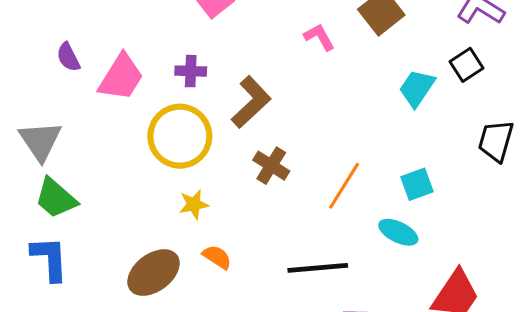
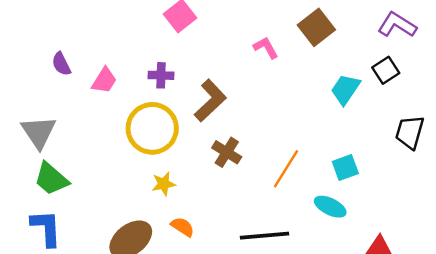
pink trapezoid: (121, 77) -> (104, 80), size x0.7

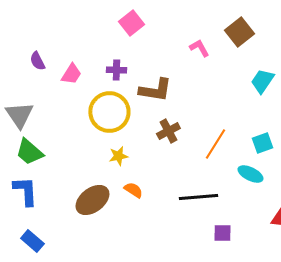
brown L-shape: (210, 101) -> (155, 90), turned 52
brown cross: (227, 152) -> (168, 131), turned 30

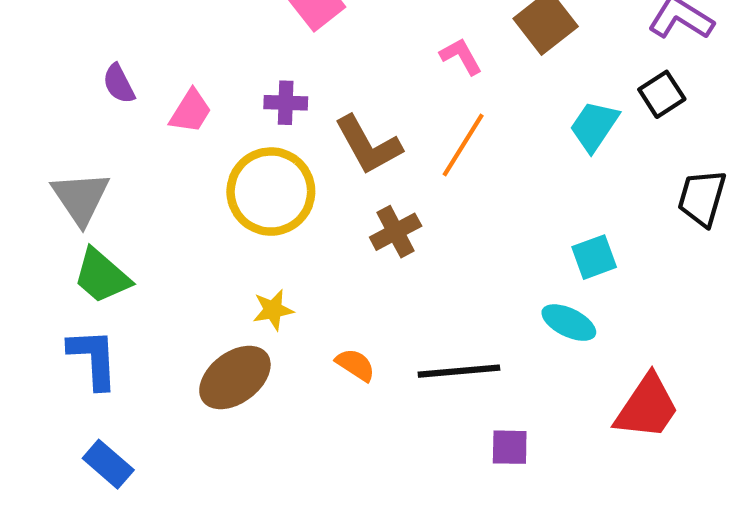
brown L-shape: (155, 90) -> (368, 145), turned 52
orange line: (215, 144) -> (463, 145), moved
yellow star: (118, 156) -> (273, 310), moved
orange semicircle: (133, 190) -> (355, 365), moved

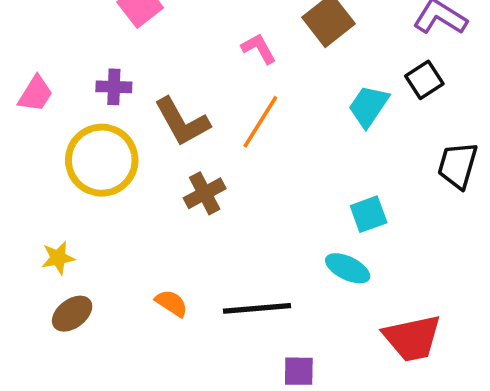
yellow star: (273, 310) -> (58, 258), moved
brown ellipse: (235, 377) -> (72, 314), size x0.7
red trapezoid: (647, 407) -> (412, 338), turned 44

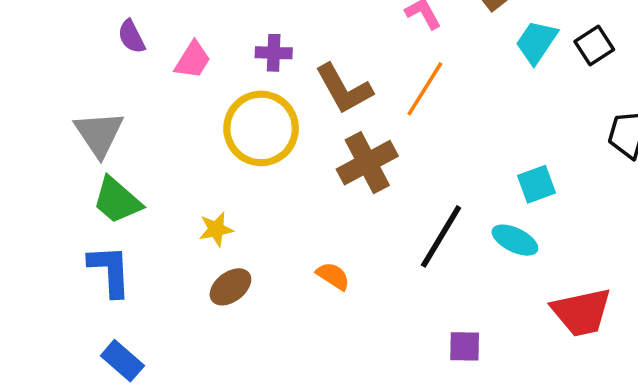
cyan trapezoid: (369, 106) -> (537, 42), moved
brown cross: (205, 193) -> (367, 163), size x1.4
black line: (257, 308) -> (441, 236), moved, turned -54

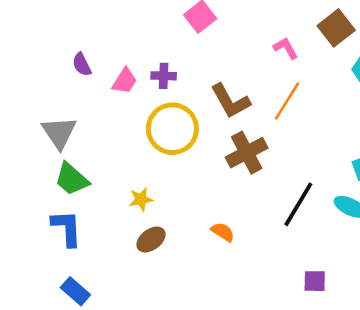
purple cross: (274, 53) -> (164, 76), moved

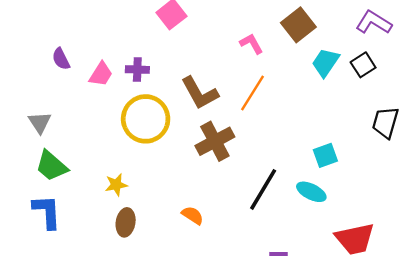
gray triangle: (59, 132) -> (40, 122), size x0.7
brown ellipse: (151, 240) -> (126, 222), turned -44

